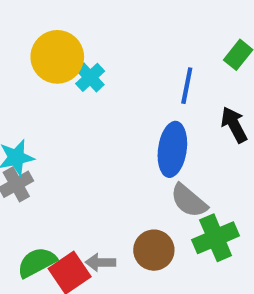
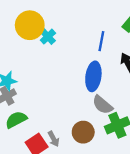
green semicircle: (37, 262) -> (16, 120), moved
gray arrow: (100, 262) -> (54, 139), turned -119

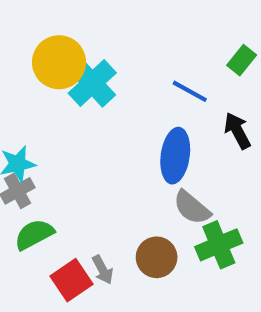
cyan cross: (48, 37) -> (92, 83), size x1.6
blue line: (101, 41) -> (190, 91), turned -72

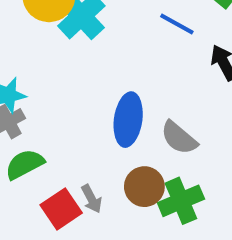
blue ellipse: (175, 156) -> (128, 120), moved
green cross: (219, 245) -> (181, 201), moved

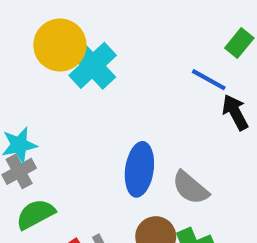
blue line: (177, 24) -> (209, 80), moved

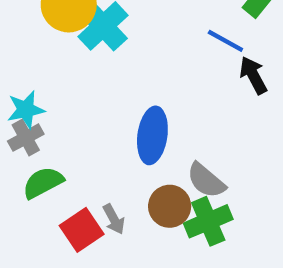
gray semicircle: (190, 188) -> (206, 180), moved

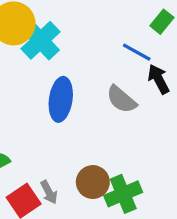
blue ellipse: (152, 135) -> (61, 99), moved
gray semicircle: (206, 180) -> (121, 99), moved

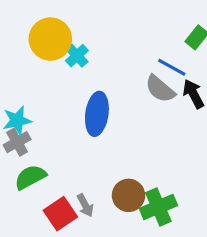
cyan cross: (40, 40) -> (77, 56), size x0.6
gray semicircle: (121, 99) -> (160, 89), moved

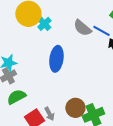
gray semicircle: (160, 89) -> (82, 28), moved

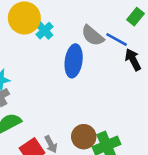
blue ellipse: (56, 59) -> (74, 61), moved

